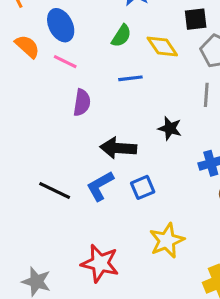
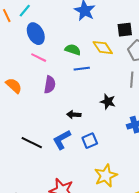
green semicircle: (121, 36) -> (73, 50), moved, turned -105
orange semicircle: (27, 46) -> (14, 86), moved
black arrow: (118, 148) -> (74, 115), size x0.6

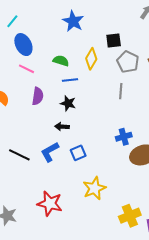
yellow diamond: (103, 48) -> (91, 59), turned 65
black star: (108, 102) -> (68, 103), moved

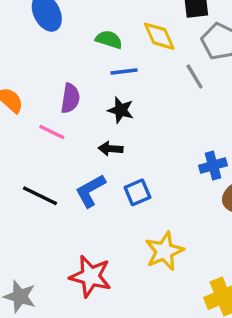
yellow diamond: (91, 59) -> (159, 36), turned -55
pink line: (27, 69) -> (52, 132), moved
gray line: (121, 91) -> (195, 77), moved, turned -35

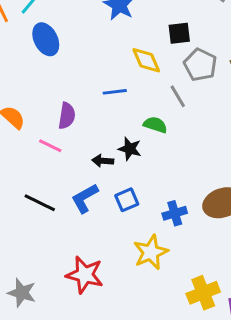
green semicircle: (109, 40) -> (155, 125), moved
black star: (121, 110) -> (130, 149), moved
blue cross: (213, 165) -> (175, 213), moved

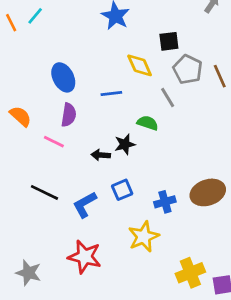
blue ellipse: (46, 39) -> (63, 77), moved
black star: (130, 149) -> (125, 144), turned -30
blue L-shape: (85, 198) -> (85, 205), moved

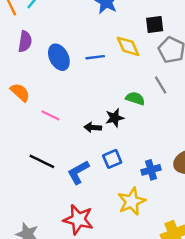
blue line: (111, 93) -> (95, 57), moved
gray line: (168, 97) -> (161, 85), moved
purple semicircle: (69, 115) -> (25, 41), moved

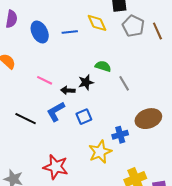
gray line: (161, 85) -> (124, 83), moved
pink line: (50, 115) -> (45, 80), moved
blue cross: (151, 170) -> (120, 135), moved
blue L-shape: (78, 172) -> (56, 112), moved

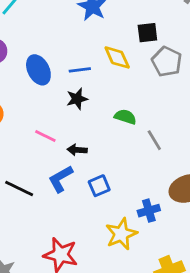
black star: (86, 82) -> (77, 99), moved

